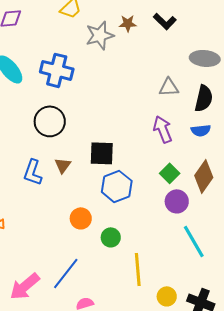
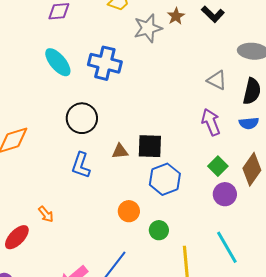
brown star: (128, 23) -> (176, 16), turned -30
gray triangle: (169, 87) -> (217, 80), turned 30
black circle: (50, 121) -> (82, 118), moved
brown triangle: (63, 165) -> (120, 151), moved, turned 48
cyan line: (194, 241) -> (227, 247), moved

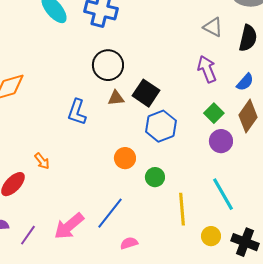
black circle: (82, 118) -> (108, 65), moved
blue semicircle: (249, 123) -> (245, 82), moved, turned -42
black square: (150, 146) -> (146, 93), turned 32

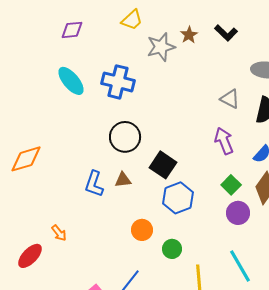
brown triangle: (116, 98) -> (123, 180), moved

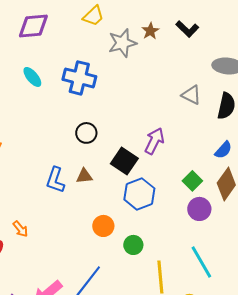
purple diamond: (72, 30) -> (33, 26), size x1.4
cyan ellipse: (71, 81) -> (32, 77), size x0.7
black circle: (125, 137) -> (86, 133), size x0.7
purple arrow: (224, 141) -> (154, 141), moved, turned 48

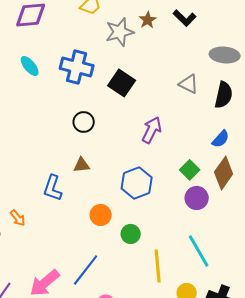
black square: (124, 161) -> (122, 83), moved
blue L-shape: (55, 180) -> (53, 188), moved

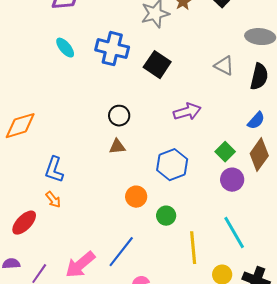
black circle: (84, 122) -> (119, 116), moved
purple arrow: (152, 130) -> (187, 112), turned 48
blue L-shape: (53, 188) -> (54, 170), moved

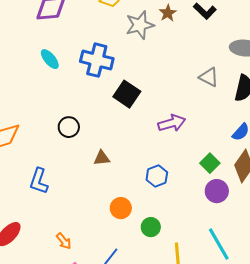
black square: (157, 65) -> (127, 94), moved
black circle: (119, 116) -> (69, 127), moved
blue hexagon: (172, 165) -> (157, 176), size x0.7
orange arrow: (53, 200) -> (64, 241), moved

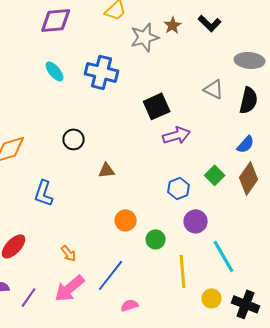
black square: (127, 94) -> (157, 106), moved, turned 32
blue hexagon: (157, 176) -> (179, 188), moved
purple circle: (217, 191) -> (196, 221), moved

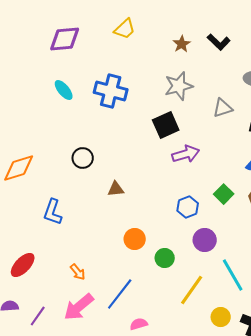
gray star: (145, 37) -> (179, 86), moved
gray triangle: (214, 89) -> (223, 108), turned -45
yellow line: (183, 271) -> (192, 290), turned 40

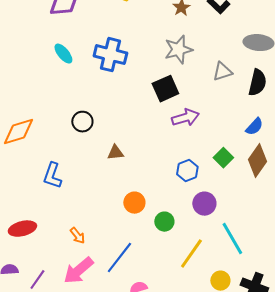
red ellipse: (23, 265) -> (22, 229), turned 32

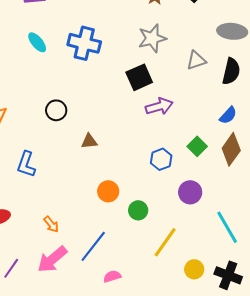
purple circle: (204, 204) -> (190, 192), moved
cyan line: (232, 239) -> (227, 227), moved

